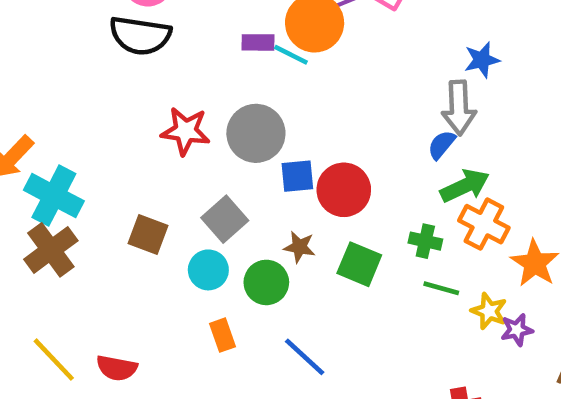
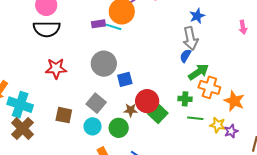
red star: (186, 131) -> (56, 68), moved
red circle: (344, 190) -> (147, 101), moved
green square: (359, 264) -> (158, 113), turned 30

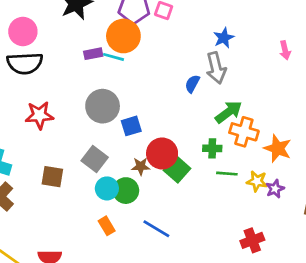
blue semicircle: (185, 56) -> (192, 84), moved
cyan circle: (93, 126) -> (107, 188), moved

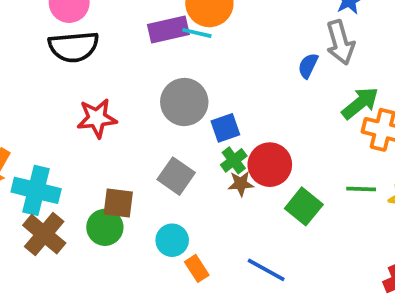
purple rectangle: (93, 54) -> (168, 29), size x1.5
green cross: (212, 148) -> (234, 160), moved, turned -36
green square: (177, 169) -> (304, 206), moved
cyan circle: (107, 188) -> (172, 240), moved
green circle: (126, 191) -> (105, 227), moved

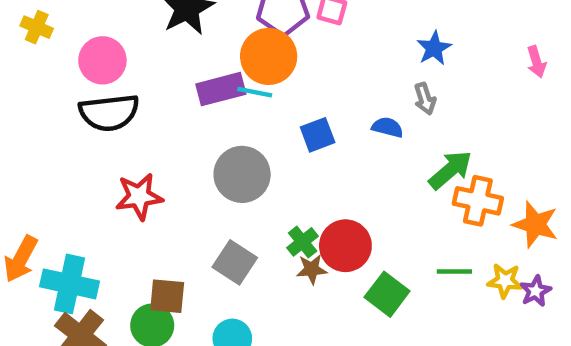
gray arrow: (340, 42) -> (425, 99), size x0.6
blue semicircle: (308, 66) -> (387, 127), turned 80
blue square: (225, 128) -> (318, 135), moved

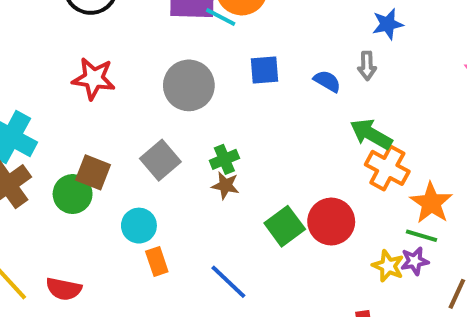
green arrow: (450, 170) -> (371, 134), turned -126
red circle: (345, 246) -> (331, 222), moved
green line: (454, 272) -> (422, 236), moved
yellow star: (505, 281) -> (388, 266), moved

